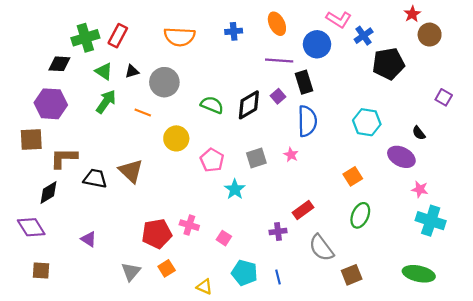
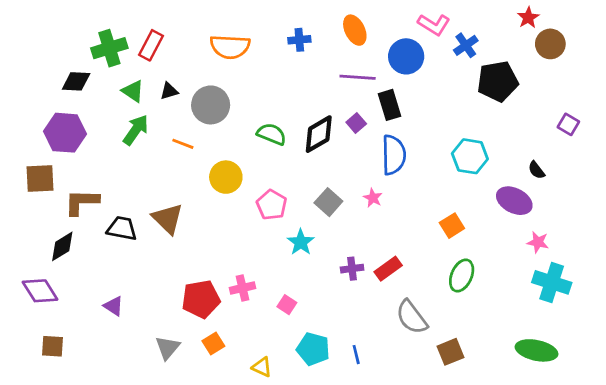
gray square: (256, 158) -> (328, 202), turned -30
pink cross: (189, 225) -> (242, 288), turned -30
purple cross: (278, 232) -> (352, 269), moved

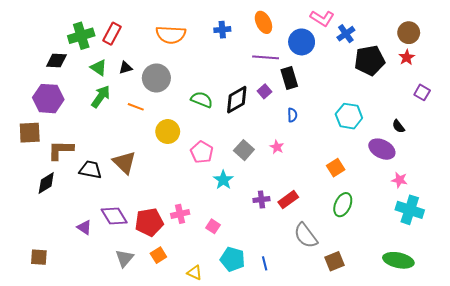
red star: (528, 18) -> (407, 57), moved
blue semicircle: (394, 155) -> (292, 115), size x0.5
purple diamond: (40, 291) -> (114, 216), moved

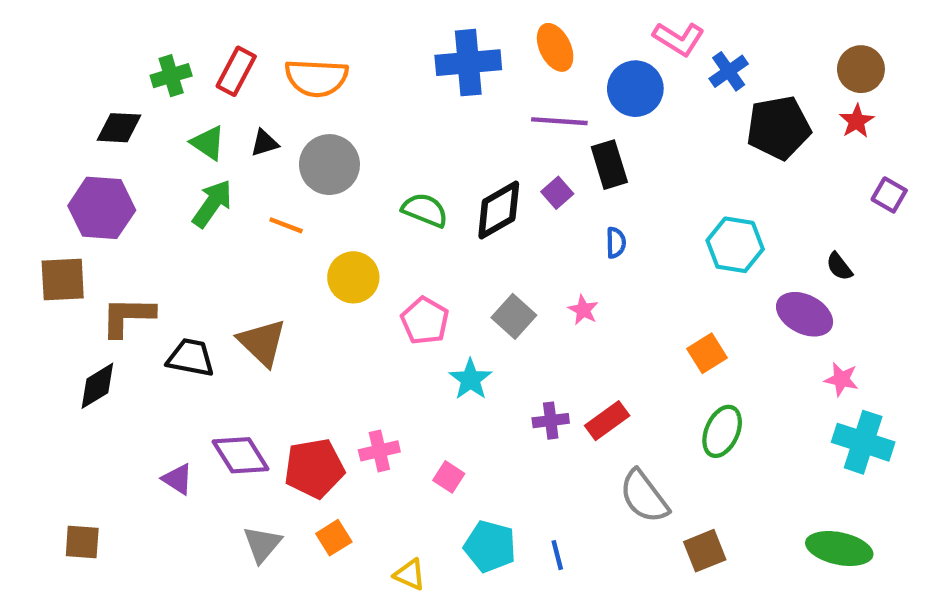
blue cross: (222, 30) -> (468, 63), size x1.8
orange semicircle: (171, 35) -> (316, 78), moved
green cross: (81, 36) -> (171, 76), size x0.7

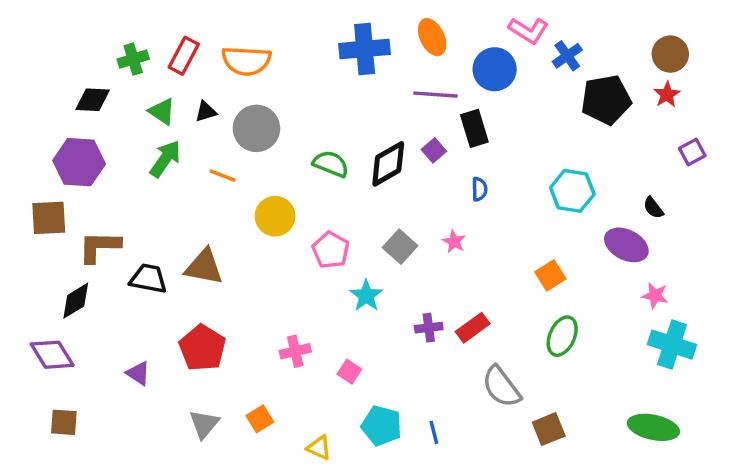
purple square: (889, 195) -> (692, 152), turned 32
brown triangle: (262, 342) -> (204, 267), turned -33
purple diamond: (241, 455) -> (52, 355), moved
red pentagon: (314, 468) -> (202, 348), moved, turned -30

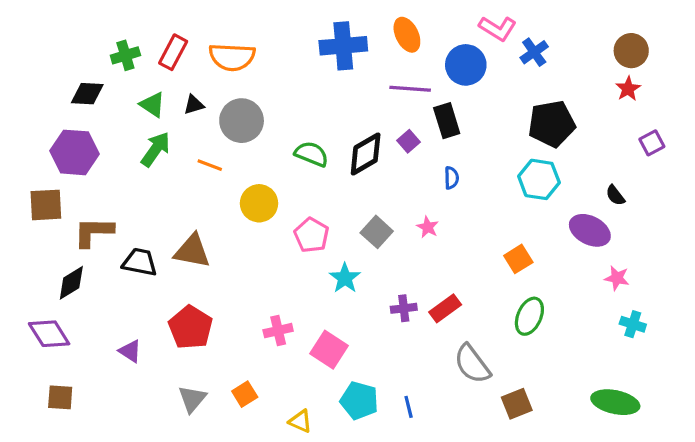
black pentagon: (606, 100) -> (552, 124), moved
cyan cross: (672, 345) -> (633, 324), size x0.6
pink square: (349, 372) -> (329, 350), size x1.6

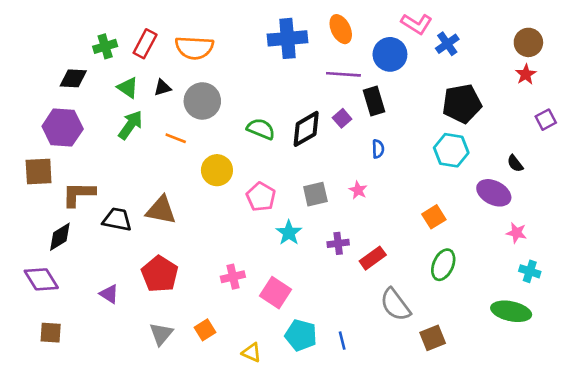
gray square: (377, 232) -> (315, 194), turned 35
purple cross: (404, 308) -> (338, 243), moved
green ellipse: (615, 402) -> (511, 311), moved

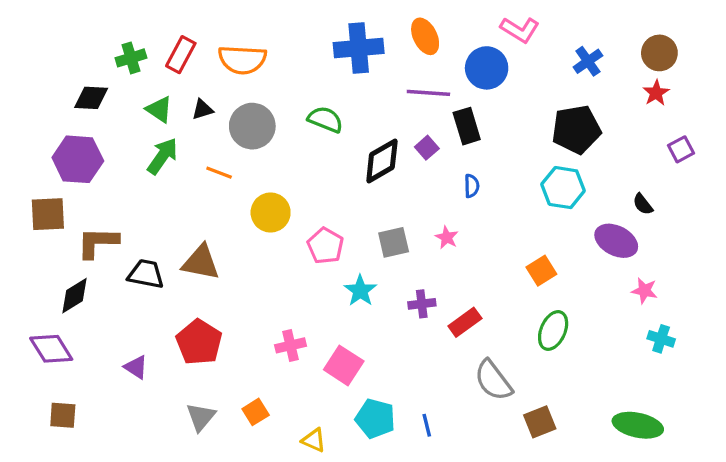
blue cross: (447, 44) -> (588, 61), moved
green semicircle: (261, 129) -> (325, 119), moved
green ellipse: (511, 311) -> (638, 425), moved

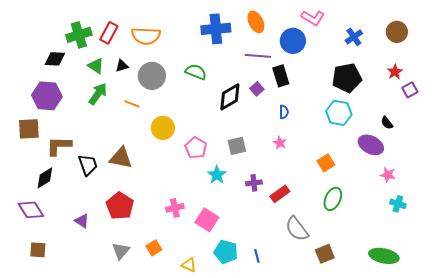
green cross: (131, 58) -> (79, 35), size x1.4
red star: (656, 93) -> (395, 72), moved
pink star: (447, 237) -> (280, 143), moved
black trapezoid: (146, 274) -> (88, 165), turned 60

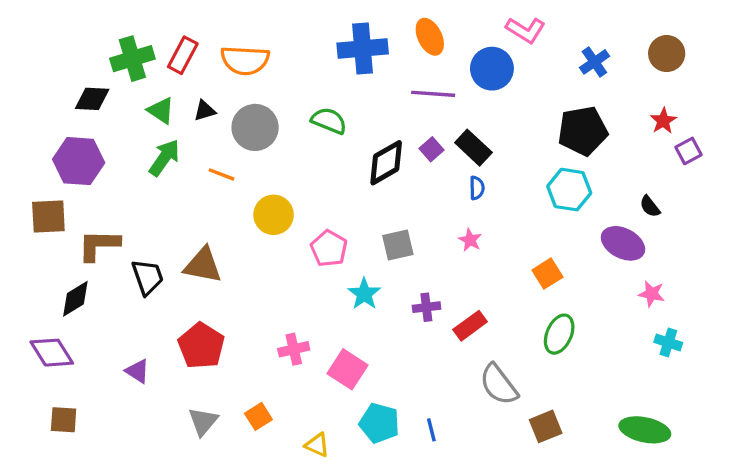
black rectangle: (281, 76) -> (473, 148), moved, turned -30

